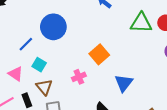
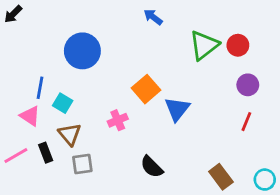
green triangle: (141, 23) -> (204, 45), turned -40
blue line: (26, 44) -> (40, 88), moved, turned -35
blue triangle: (124, 83) -> (177, 109), moved

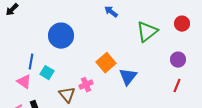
red circle: (238, 45) -> (182, 24), moved
brown triangle: (70, 134) -> (67, 95), moved

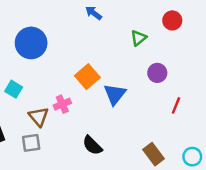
red circle: (182, 24) -> (172, 20), moved
green triangle: (147, 32) -> (139, 38), size x0.6
purple circle: (178, 60) -> (157, 73), moved

